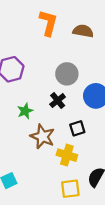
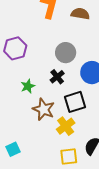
black square: (77, 128) -> (75, 102), size x1.5
yellow cross: (67, 155) -> (66, 126), turned 36

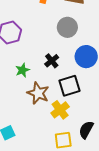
gray circle: (66, 53) -> (67, 27), moved

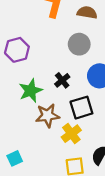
green star: (22, 70) -> (31, 91), size x1.5
brown star: (38, 93) -> (48, 115), turned -30

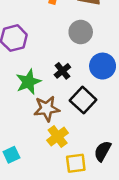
black square: (81, 108) -> (83, 100), turned -30
yellow cross: (71, 134) -> (58, 137), moved

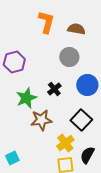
black square: (83, 100) -> (81, 120), moved
yellow cross: (58, 137) -> (65, 143), moved

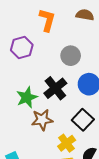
brown semicircle: (76, 29) -> (85, 15), moved
purple hexagon: (14, 62) -> (22, 48), moved
black cross: (54, 89) -> (55, 88), size x1.6

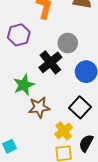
black cross: (55, 88) -> (50, 62), moved

